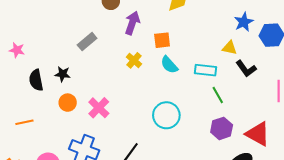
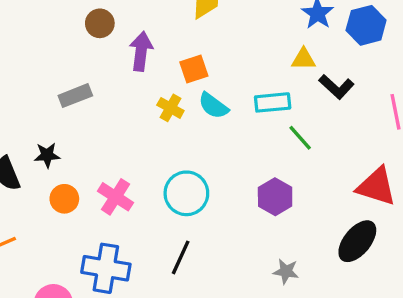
gray rectangle: (87, 42) -> (75, 96), turned 30
yellow cross: (134, 60) -> (170, 108), moved
cyan circle: (166, 115) -> (186, 193), moved
purple hexagon: (222, 128) -> (275, 197), moved

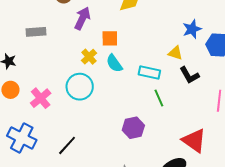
cyan circle: (186, 193) -> (80, 87), moved

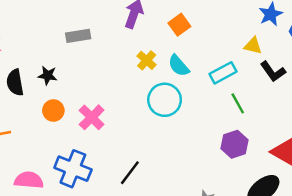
orange square: (110, 38) -> (179, 25), moved, turned -30
cyan rectangle: (149, 72) -> (223, 73), turned -35
cyan circle: (80, 87) -> (165, 100), moved
purple hexagon: (133, 128) -> (234, 144), moved

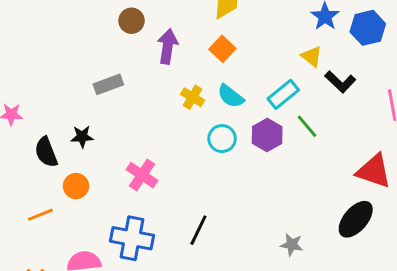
yellow triangle: (253, 46) -> (312, 57), turned 36
cyan circle: (165, 100) -> (222, 139), size x0.7
orange circle: (53, 111) -> (76, 186), moved
purple hexagon: (234, 144) -> (267, 135), moved

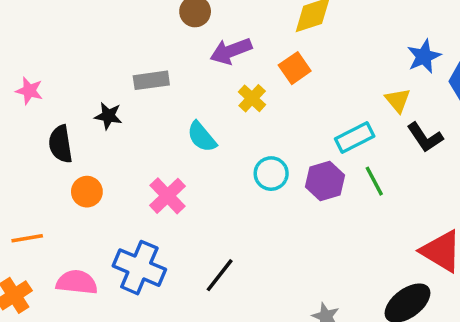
purple arrow: (168, 46) -> (231, 51), turned -132
cyan semicircle: (231, 96) -> (202, 137), moved
yellow cross: (193, 97) -> (252, 98), moved
black star: (82, 137) -> (108, 116), moved
orange line: (40, 215) -> (27, 238), moved

